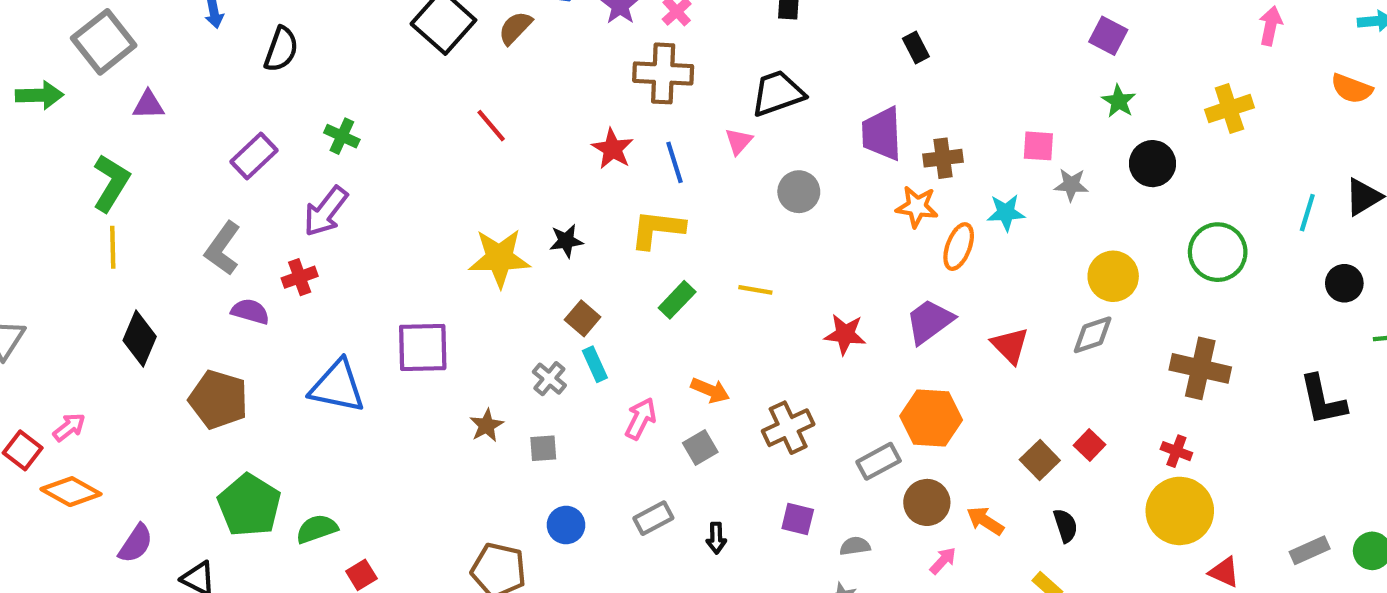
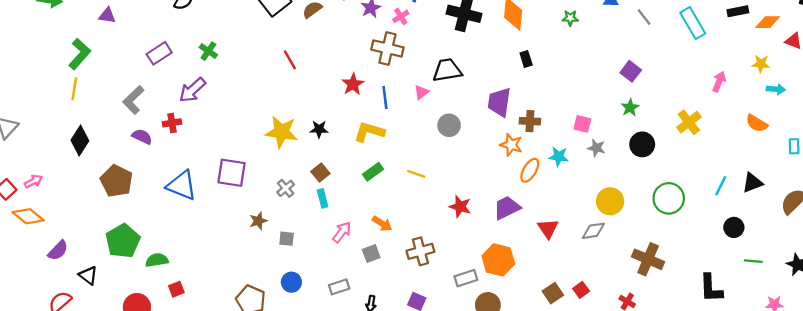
yellow cross: (1229, 109) -> (689, 122), turned -30
gray cross: (549, 379) -> (286, 188), moved

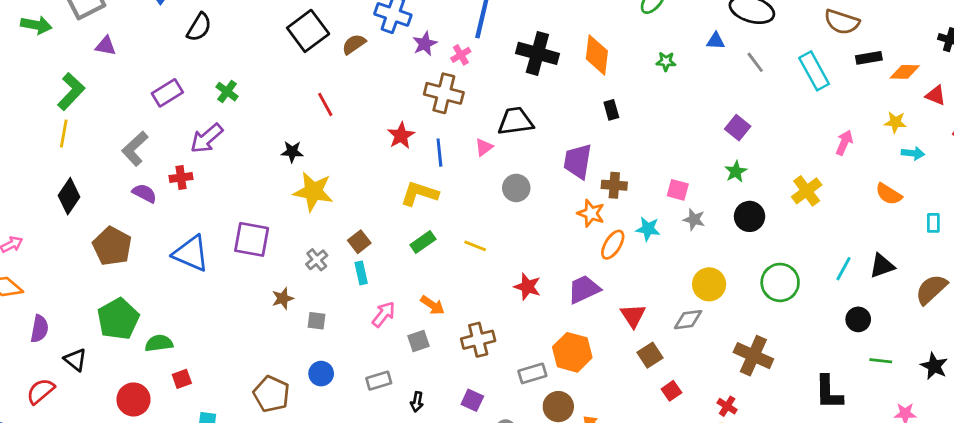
black star: (319, 129) -> (292, 152), moved
purple semicircle: (58, 250) -> (39, 329), turned -35
brown square: (553, 293) -> (650, 355), moved

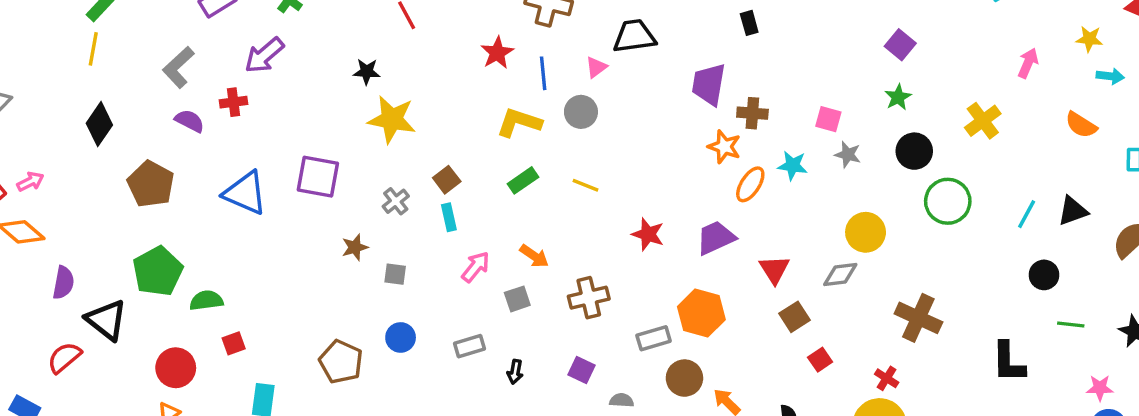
gray circle: (516, 188) -> (581, 112), moved
green circle: (780, 282) -> (948, 201), moved
black triangle: (75, 360) -> (106, 320), size x1.5

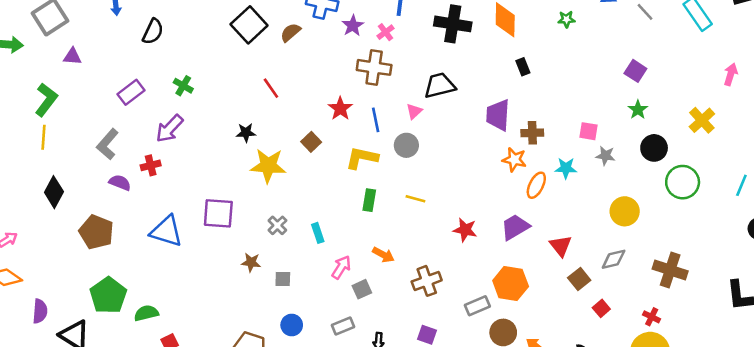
brown square: (447, 180) -> (311, 142), moved
green rectangle: (523, 180) -> (369, 200), turned -40
brown star: (355, 247) -> (251, 262), turned 30
gray diamond: (840, 275) -> (614, 259), moved
gray square: (517, 299) -> (362, 289), moved

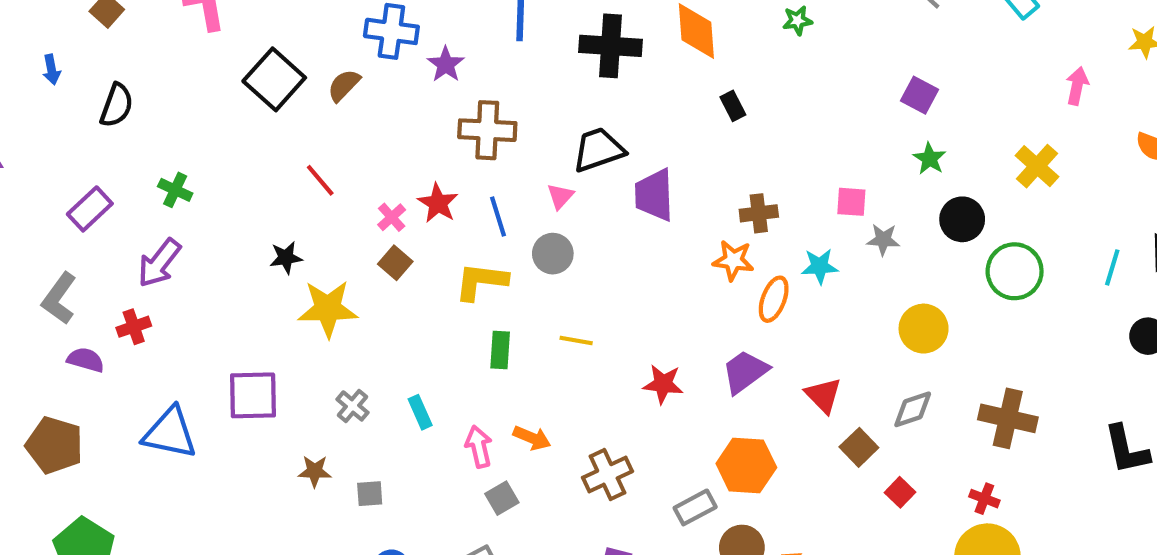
pink cross: (386, 32) -> (392, 217), moved
purple trapezoid: (498, 115) -> (654, 195), moved
pink arrow: (341, 267) -> (479, 447), moved, turned -40

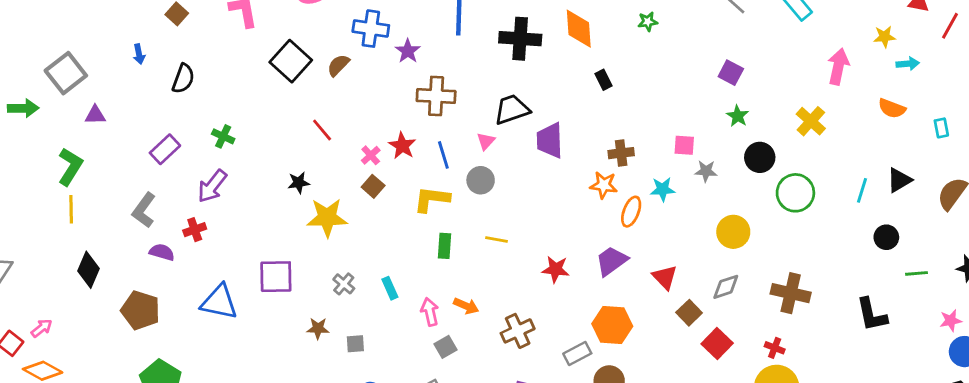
pink arrow: (1077, 86) -> (838, 67), size x1.4
red square: (900, 492) -> (717, 343), size x1.5

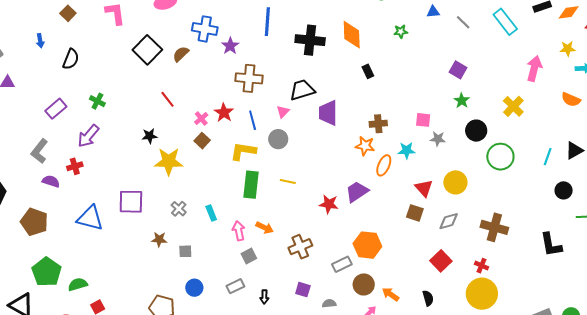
green rectangle: (444, 246) -> (251, 185), size x1.5
purple trapezoid: (612, 261) -> (357, 192), moved
red triangle: (665, 277) -> (424, 188), moved
brown square: (689, 313) -> (415, 213), moved, turned -30

